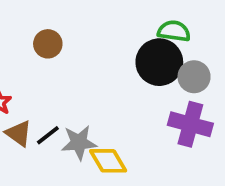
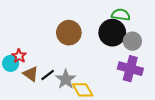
brown circle: (48, 44) -> (69, 33), moved, size x1.5
gray star: (79, 143) -> (66, 79), turned -30

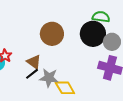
brown triangle: (31, 74) -> (34, 62), moved
gray star: (66, 79) -> (49, 78), turned -30

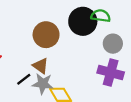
black circle: (93, 34) -> (83, 21), moved
brown triangle: (34, 62) -> (40, 66), moved

